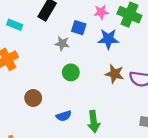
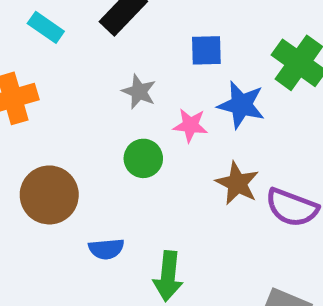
pink star: (101, 12) -> (190, 125), moved
blue square: (79, 28) -> (206, 50), moved, turned -32
brown circle: (33, 98) -> (49, 195), size x1.5

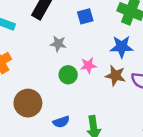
blue star: (241, 105) -> (122, 47), moved
pink star: (190, 125) -> (88, 65), moved

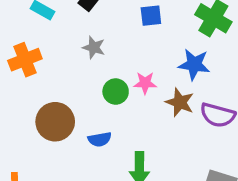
gray star: (58, 44) -> (94, 47), moved
blue semicircle: (61, 122) -> (100, 139), moved

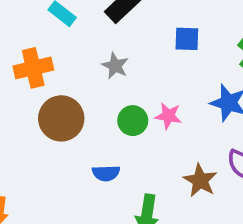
brown star: (180, 102) -> (200, 180), moved
brown circle: (55, 122) -> (61, 118), moved

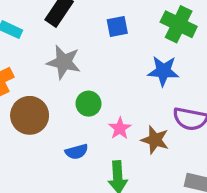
gray star: (115, 66) -> (64, 62), size x1.5
pink star: (168, 116) -> (120, 128), moved, turned -30

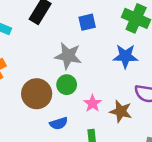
gray star: (64, 62) -> (68, 56), moved
brown circle: (30, 115) -> (37, 94), moved

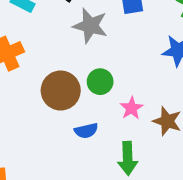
gray star: (68, 56) -> (90, 26), moved

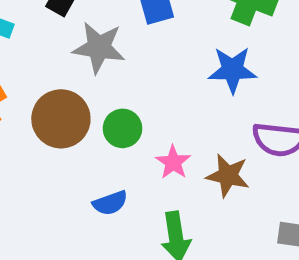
brown circle: (61, 91) -> (61, 119), moved

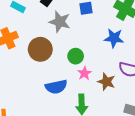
green circle: (123, 128) -> (76, 56), moved
blue semicircle: (110, 203) -> (56, 87), size x1.5

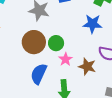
brown circle: (40, 49) -> (34, 42), moved
blue semicircle: (56, 87) -> (39, 74), turned 130

